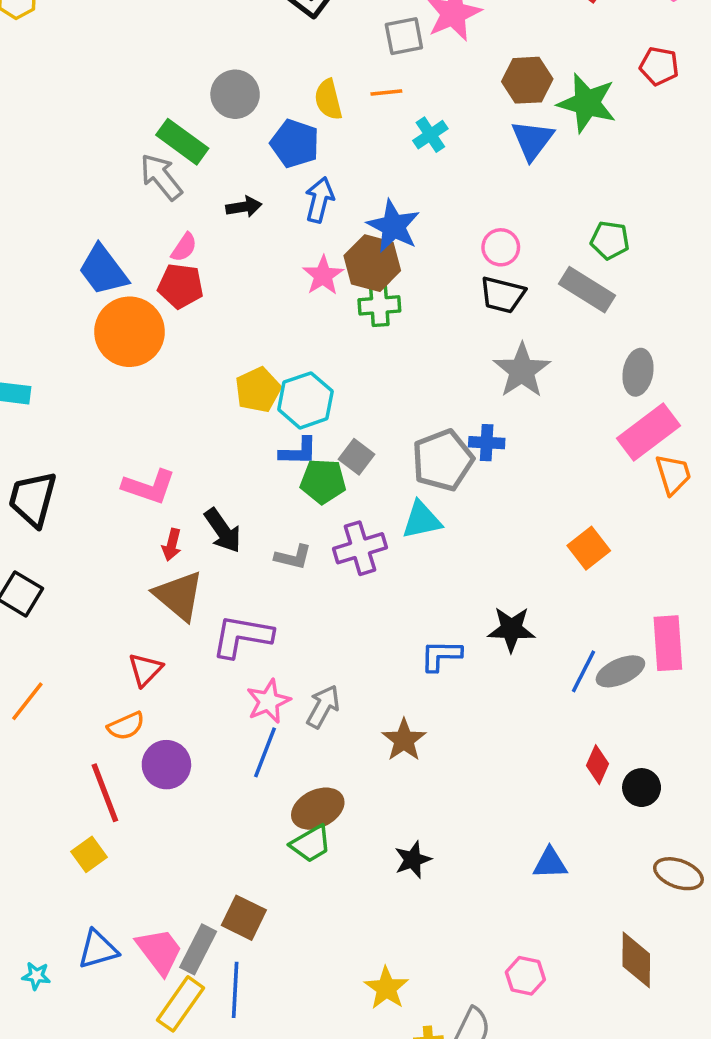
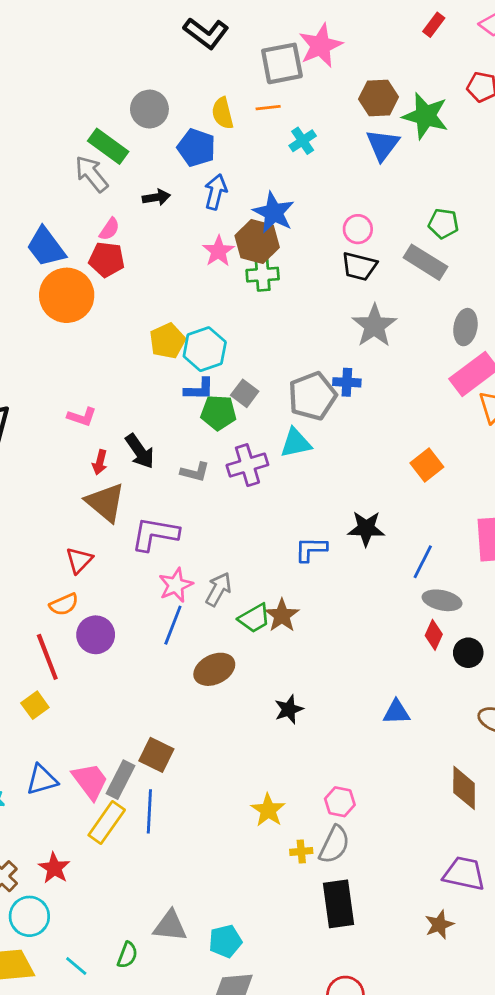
gray square: (404, 36) -> (282, 63), size x1.4
pink L-shape: (149, 487) -> (82, 417), size x0.7
gray ellipse: (620, 671) -> (442, 600), moved, turned 36
green trapezoid: (311, 844) -> (254, 618), moved
pink hexagon: (525, 976) -> (340, 802), moved

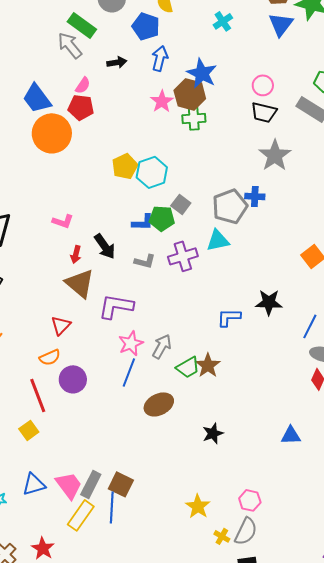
blue L-shape: (199, 389) -> (143, 222), moved
brown square: (156, 755) -> (121, 484), moved
yellow cross: (301, 851) -> (222, 536), turned 35

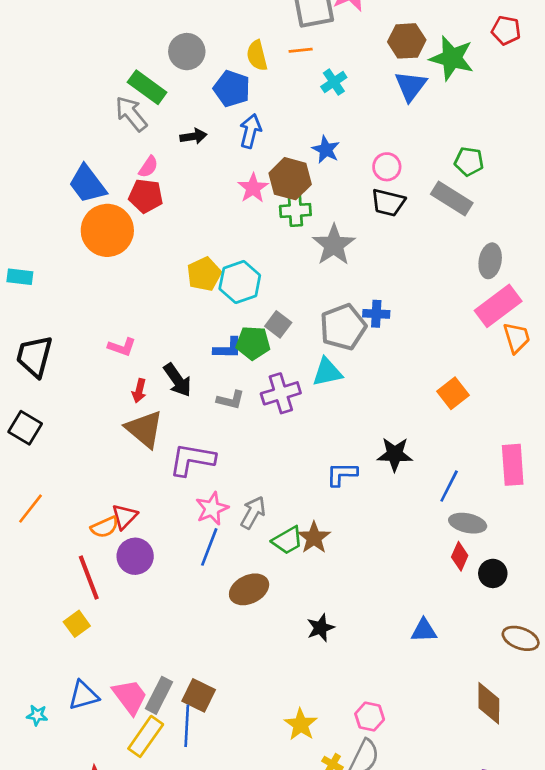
blue star: (202, 73) -> (326, 150), moved, size x0.7
gray star: (275, 155) -> (334, 245), moved
red triangle: (61, 325) -> (125, 517), moved

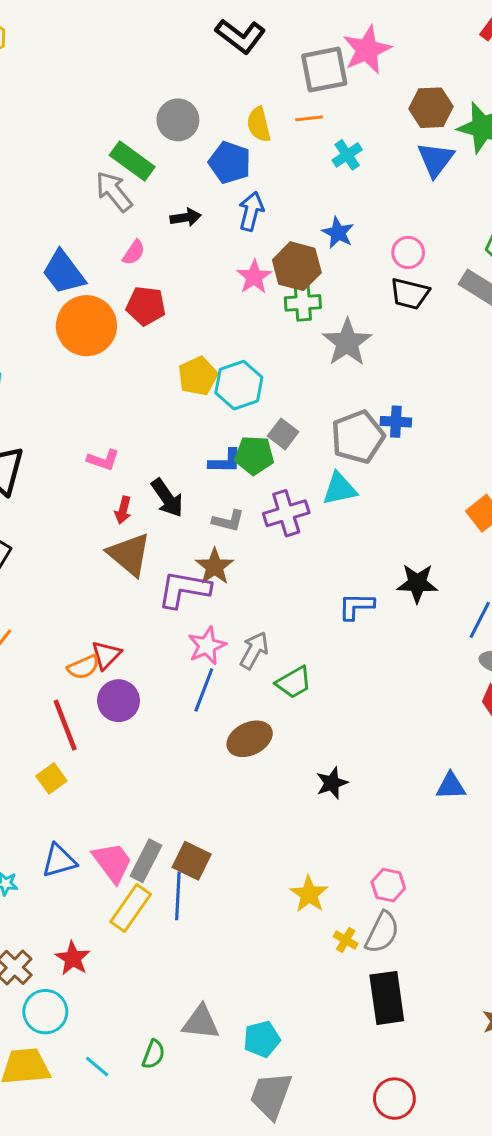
red pentagon: (146, 196) -> (146, 306), moved
brown star: (314, 538) -> (215, 567), moved

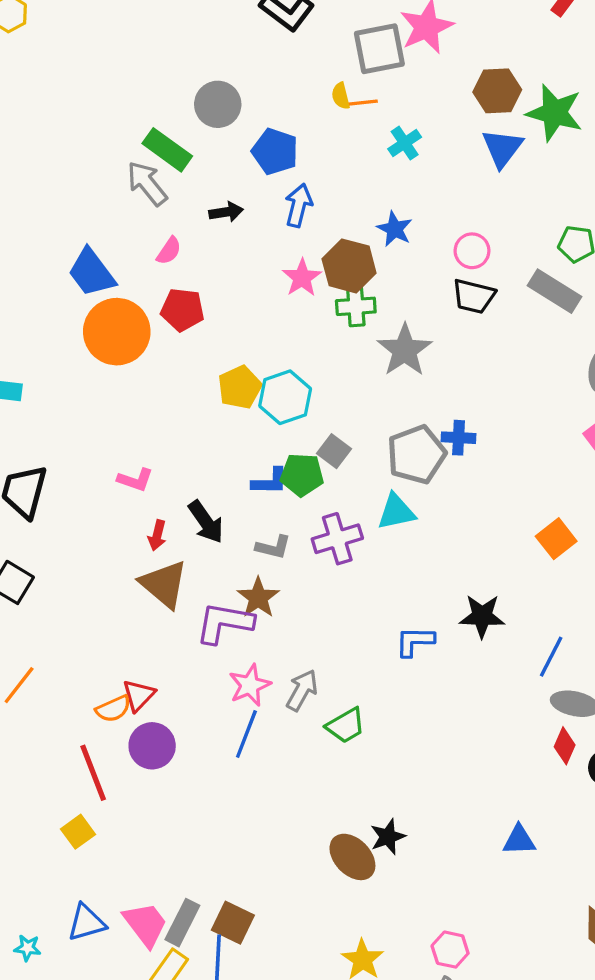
yellow semicircle: (259, 124) -> (341, 96), moved, size x0.7
brown ellipse: (250, 739) -> (352, 857), moved, turned 72

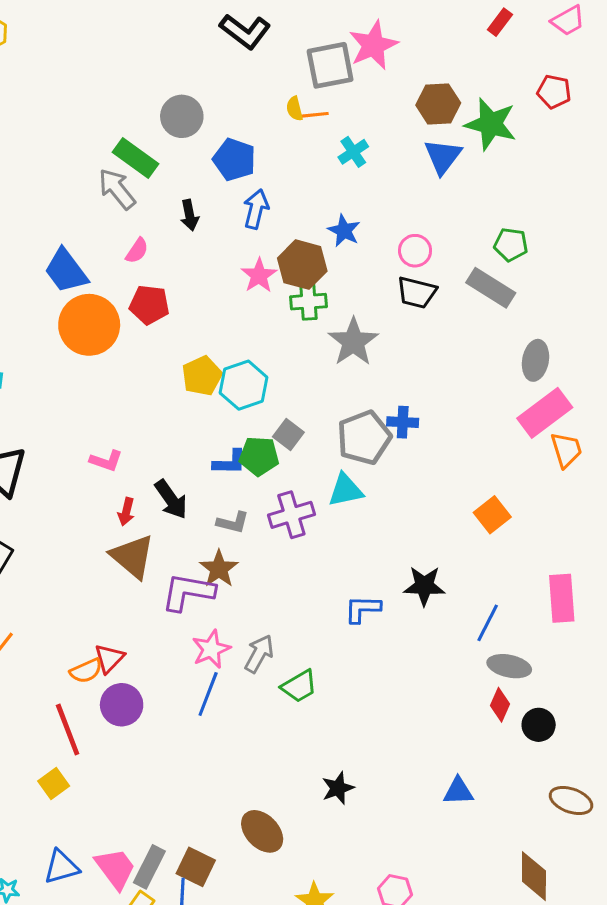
black arrow: (226, 212) -> (190, 215), turned 88
brown ellipse: (352, 857) -> (262, 831), moved

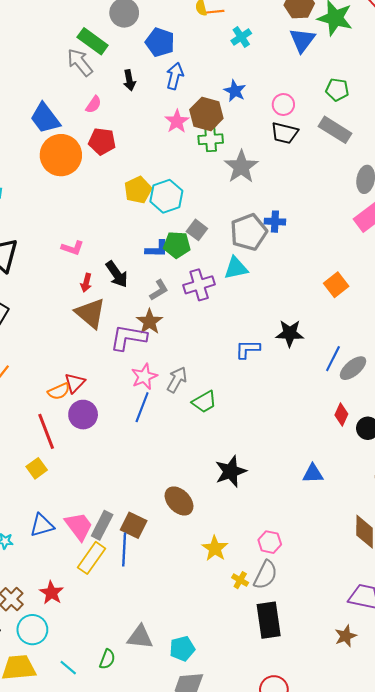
green pentagon: (511, 245) -> (337, 90), moved
gray L-shape: (233, 523) -> (159, 290), turned -45
gray ellipse: (509, 666) -> (353, 368), moved, turned -52
black star: (338, 788) -> (231, 471), size x1.4

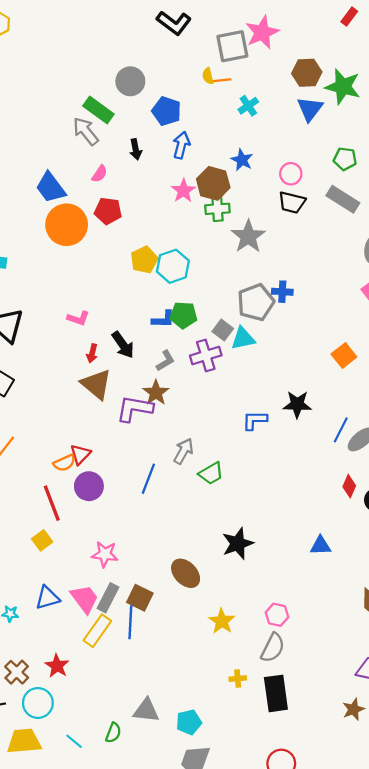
gray square: (197, 230) -> (223, 330), moved
pink star: (144, 377) -> (105, 554), moved, turned 30
yellow cross: (240, 580) -> (238, 679), moved, turned -35

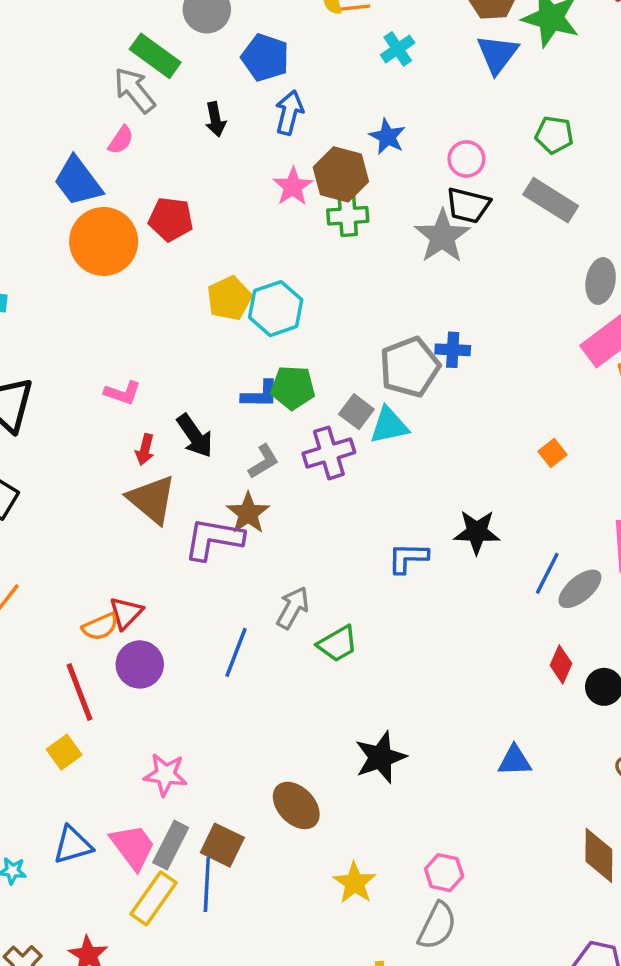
pink semicircle: (100, 174) -> (121, 140), moved
gray star: (248, 236) -> (442, 236), moved
orange square: (344, 355) -> (552, 453), size x0.7

